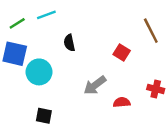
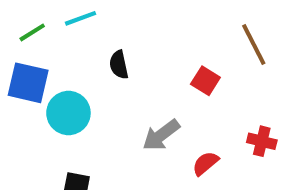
red semicircle: (122, 102) -> (205, 163), turned -35

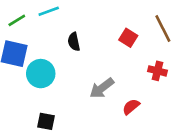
red square: (205, 81) -> (128, 38), moved
red cross: (262, 141) -> (158, 71), moved

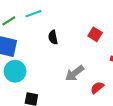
cyan circle: (41, 74) -> (15, 71), moved

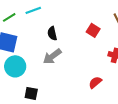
gray arrow: (75, 73) -> (52, 56), moved

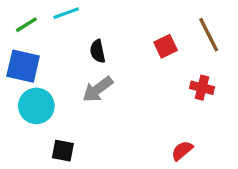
red square: (93, 30) -> (166, 46), turned 32
red semicircle: (95, 82) -> (182, 151), moved

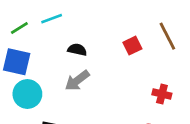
black semicircle: (98, 51) -> (77, 50), turned 114
red cross: (202, 88) -> (162, 94), moved

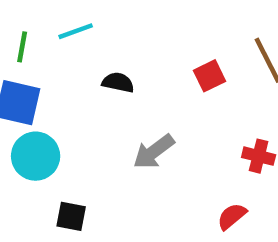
green line: (19, 28) -> (22, 47), turned -48
gray arrow: (77, 81) -> (154, 152), moved

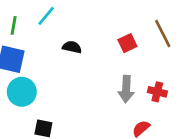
cyan line: (76, 31) -> (46, 16), turned -30
gray arrow: (154, 152) -> (126, 89), moved, turned -50

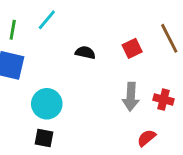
black semicircle: (72, 47) -> (85, 53), moved
cyan circle: (22, 92) -> (47, 104), moved

